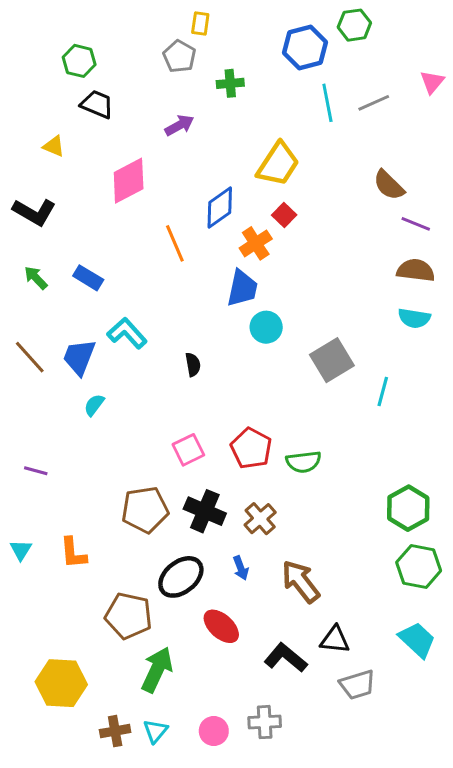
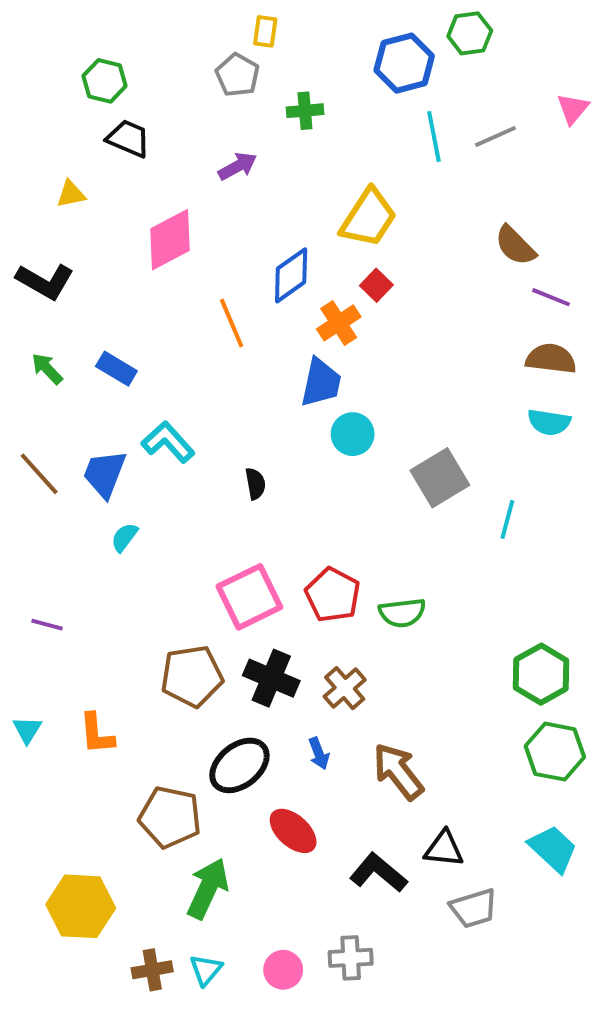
yellow triangle: (54, 146) -> (71, 194), turned -35
pink square: (188, 450) -> (249, 597), size x1.5

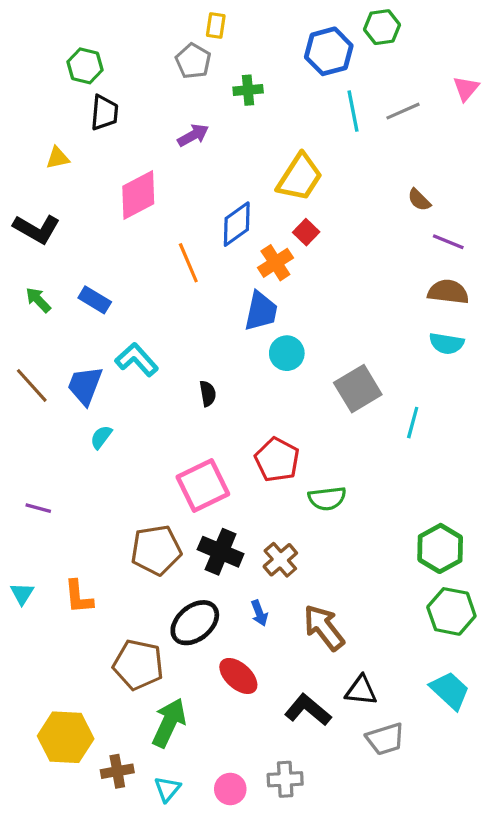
black trapezoid: (128, 138) -> (104, 113), turned 72
brown semicircle: (515, 246) -> (419, 200), size x0.7
red pentagon: (333, 595) -> (277, 460), moved
brown cross: (152, 970) -> (117, 771), moved

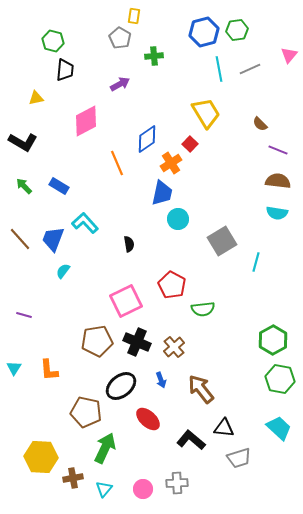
green hexagon: (382, 27) -> (237, 30), moved
yellow trapezoid: (300, 177) -> (206, 113), moved, turned -64

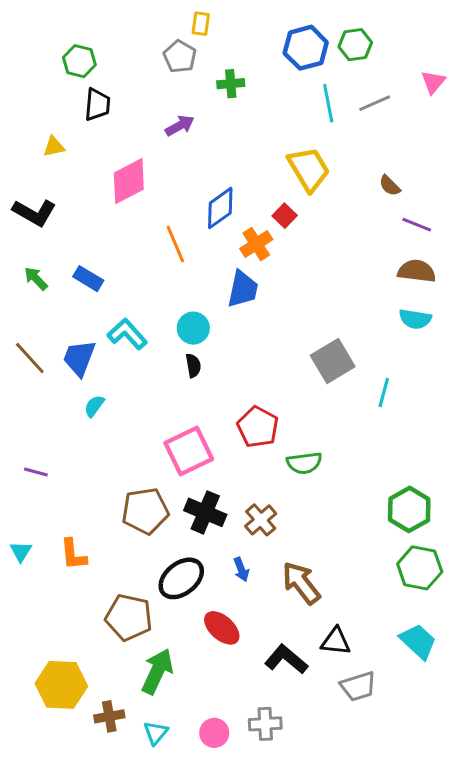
cyan circle: (178, 219) -> (193, 328), moved

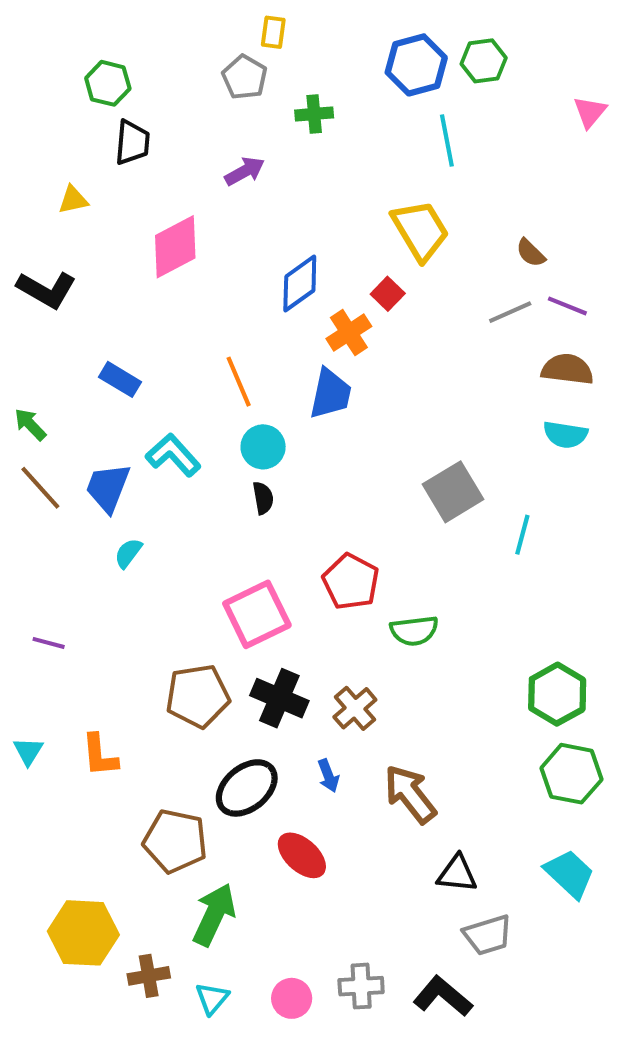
gray line: (375, 103) -> (510, 312), moved
orange line: (175, 244) -> (239, 382), moved
green arrow: (36, 279) -> (30, 424), moved
black L-shape: (286, 659) -> (443, 996), moved

